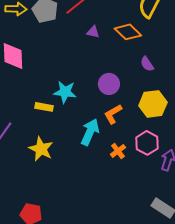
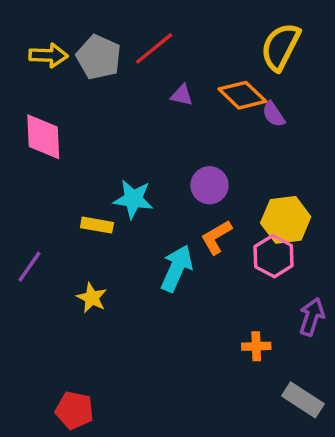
purple semicircle: (147, 64) -> (274, 114), moved
pink hexagon: (147, 143) -> (274, 256), moved
yellow star: (41, 149) -> (92, 298), size x0.7
orange cross: (118, 151) -> (256, 346), moved, turned 35

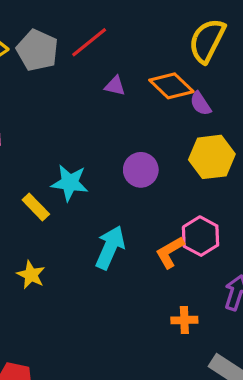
yellow hexagon: (286, 220) -> (212, 157), moved
yellow rectangle: (97, 225) -> (36, 207), turned 36
orange L-shape: (216, 237) -> (170, 252), moved

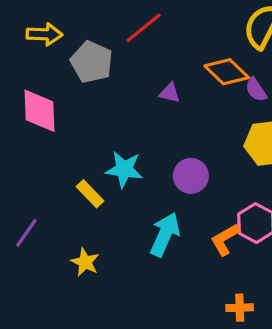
gray pentagon: (37, 50) -> (92, 62), moved
purple triangle: (115, 86) -> (170, 93), moved
purple circle: (141, 170) -> (191, 176), moved

